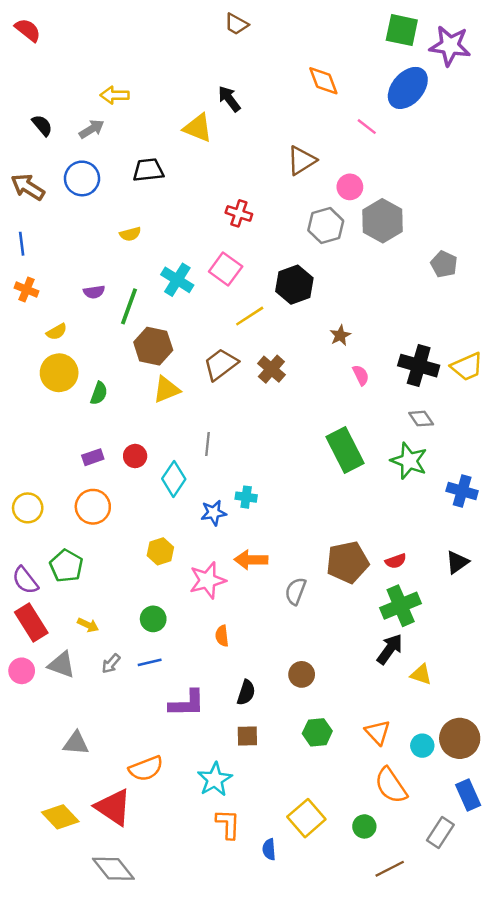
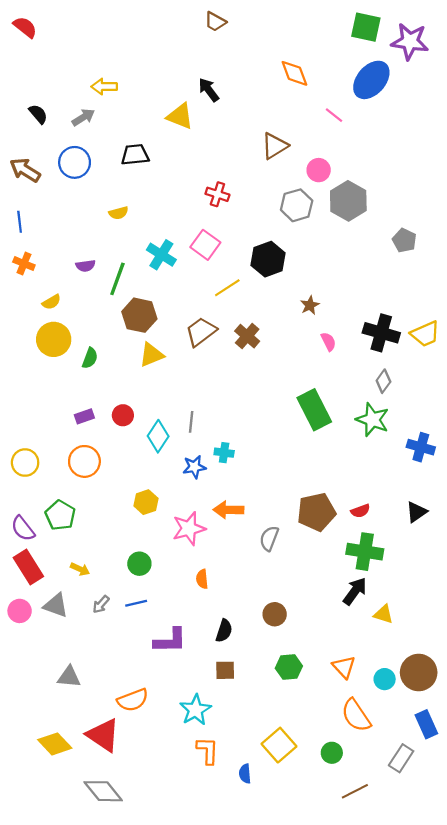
gray diamond: (421, 419) -> (383, 381), turned 70
gray line: (207, 444) -> (191, 422), moved
green cross: (401, 606) -> (365, 552), turned 32

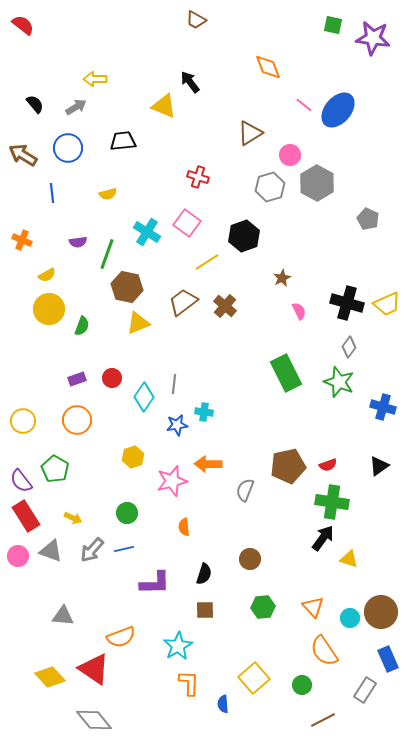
green square: (366, 27) -> (333, 25), size x0.7
blue ellipse: (371, 80) -> (338, 110), moved
blue line: (20, 222) -> (52, 193), moved
gray arrow: (101, 604) -> (92, 550), size x1.5

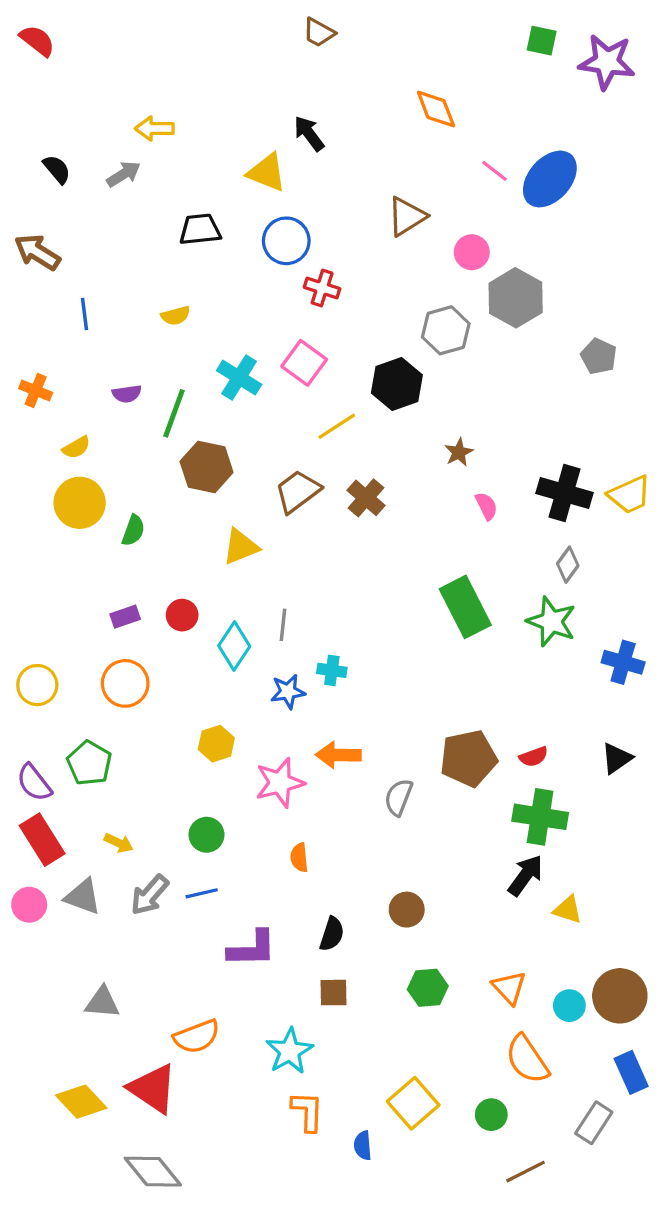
blue circle: (68, 148) -> (286, 241), moved
gray hexagon: (270, 187) -> (446, 330), moved
yellow triangle: (138, 323) -> (241, 547), moved

